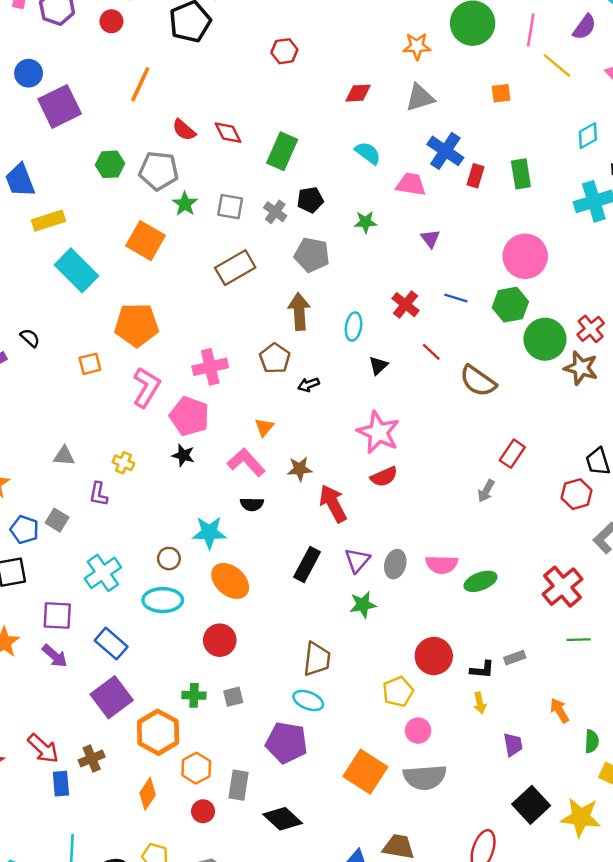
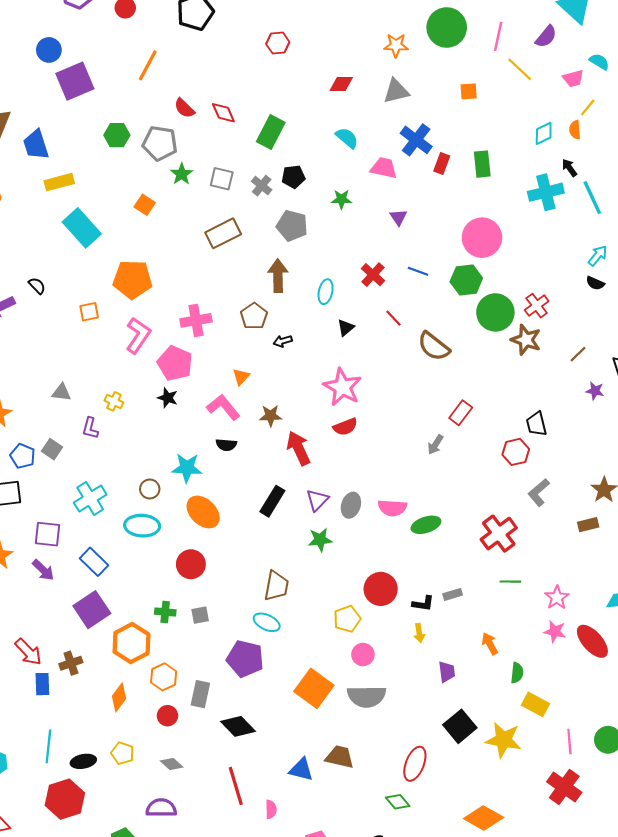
orange square: (145, 241) -> (145, 205), size x0.6

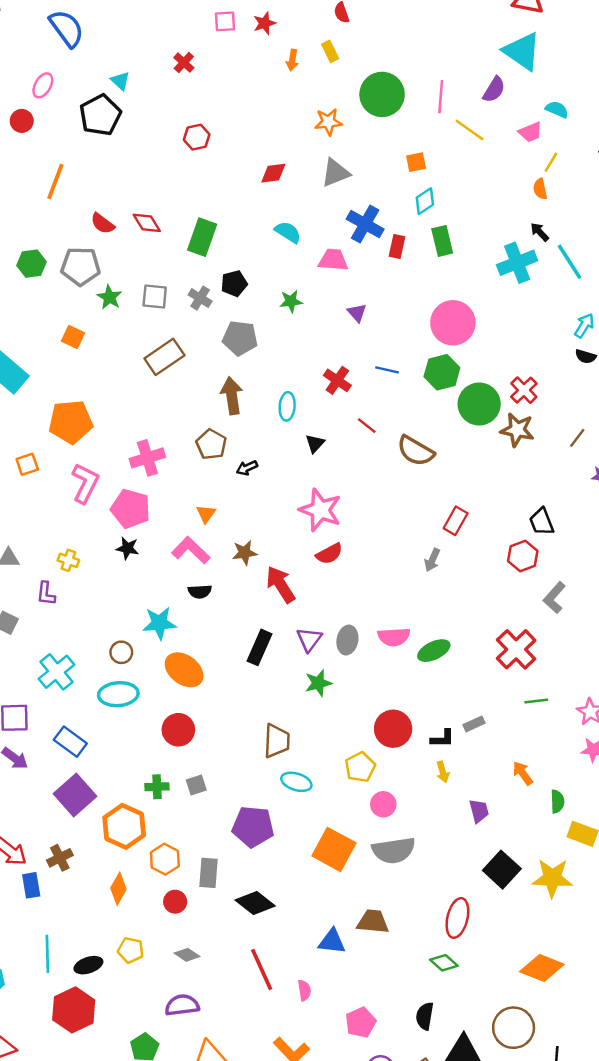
cyan diamond: (544, 133) -> (425, 201), moved
cyan ellipse: (267, 622) -> (296, 782), moved

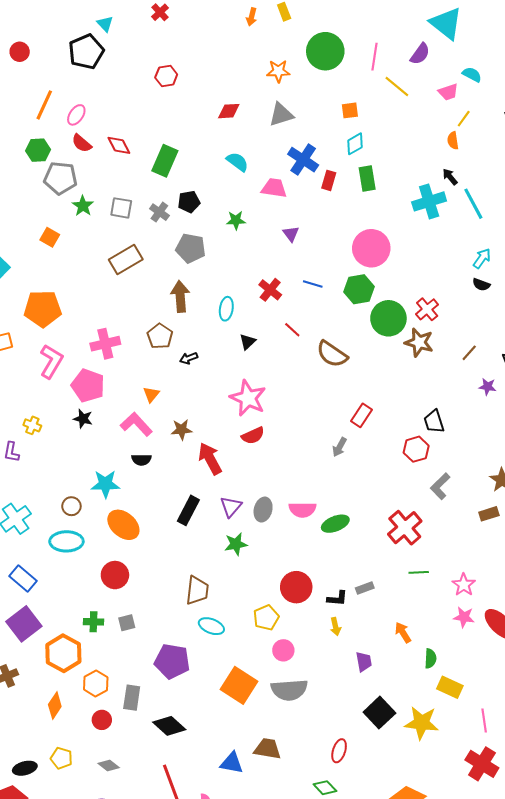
pink ellipse: (43, 85) -> (76, 115), moved
green hexagon: (32, 264) -> (38, 150), moved
red ellipse: (457, 918) -> (339, 751), size x0.7

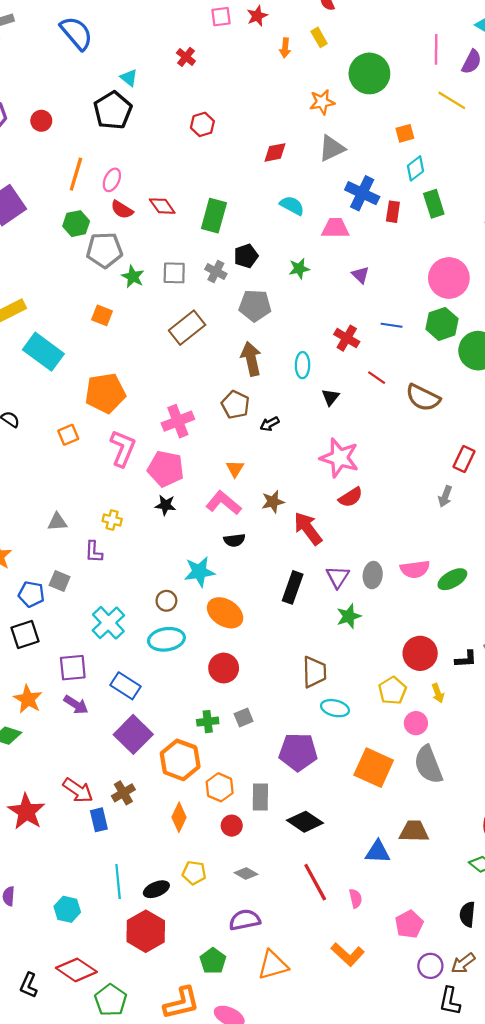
pink line: (375, 57) -> (436, 49), moved
yellow arrow: (335, 627) -> (438, 693), moved
gray semicircle: (289, 690) -> (428, 765), turned 81

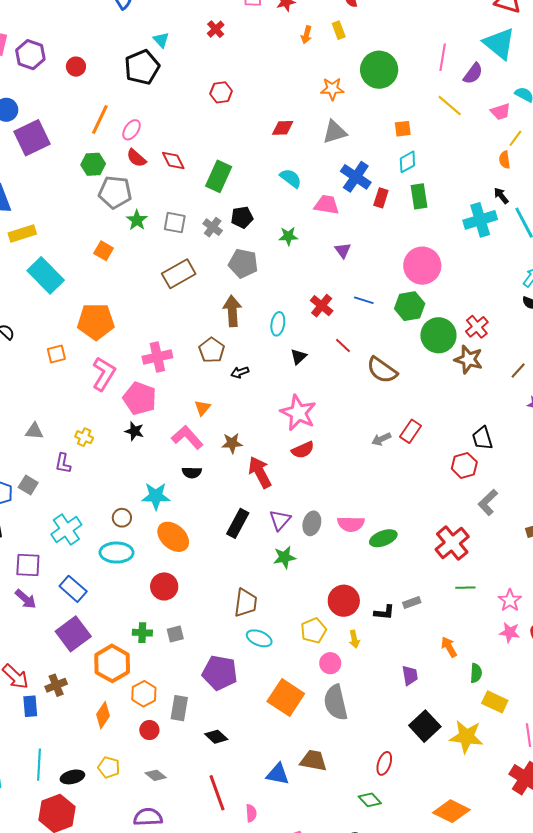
gray arrow: (445, 496) -> (381, 439), moved, turned 36
black diamond: (305, 822) -> (216, 737), size x0.7

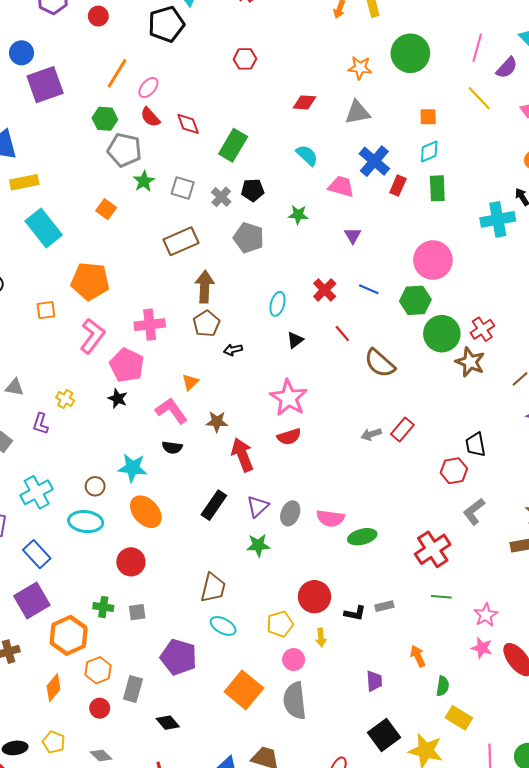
brown arrow: (232, 311) -> (205, 287), moved

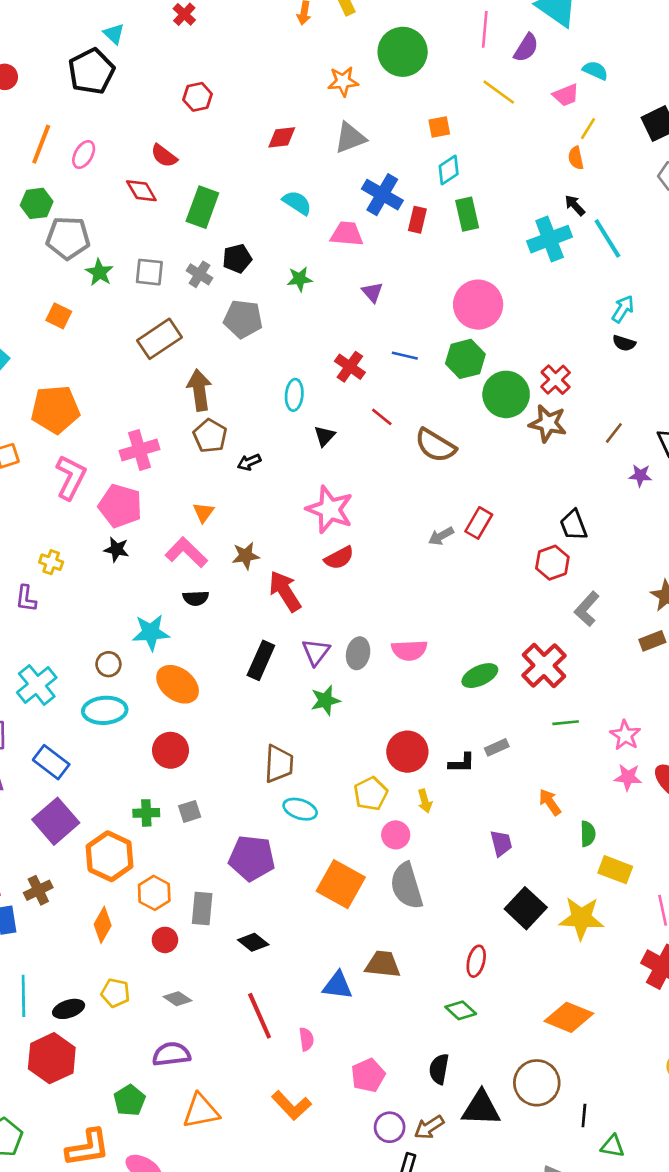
red semicircle: (150, 117) -> (164, 156), moved
green ellipse: (362, 537) -> (480, 676), moved

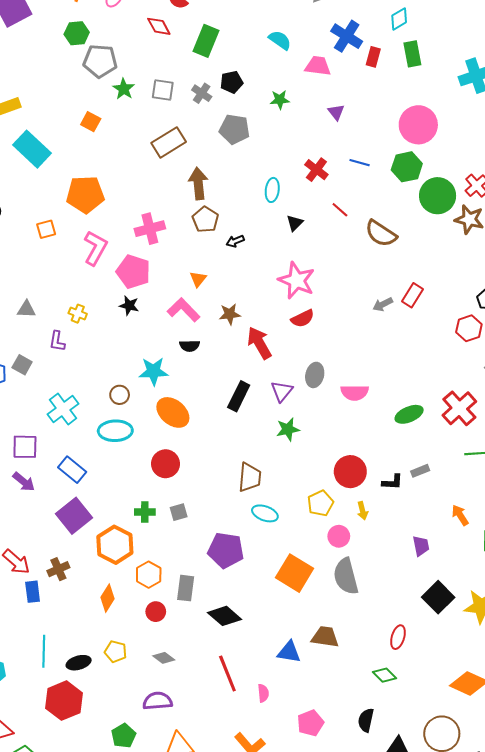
gray ellipse: (358, 653) -> (315, 375), moved
black diamond: (253, 942) -> (225, 616), size x1.4

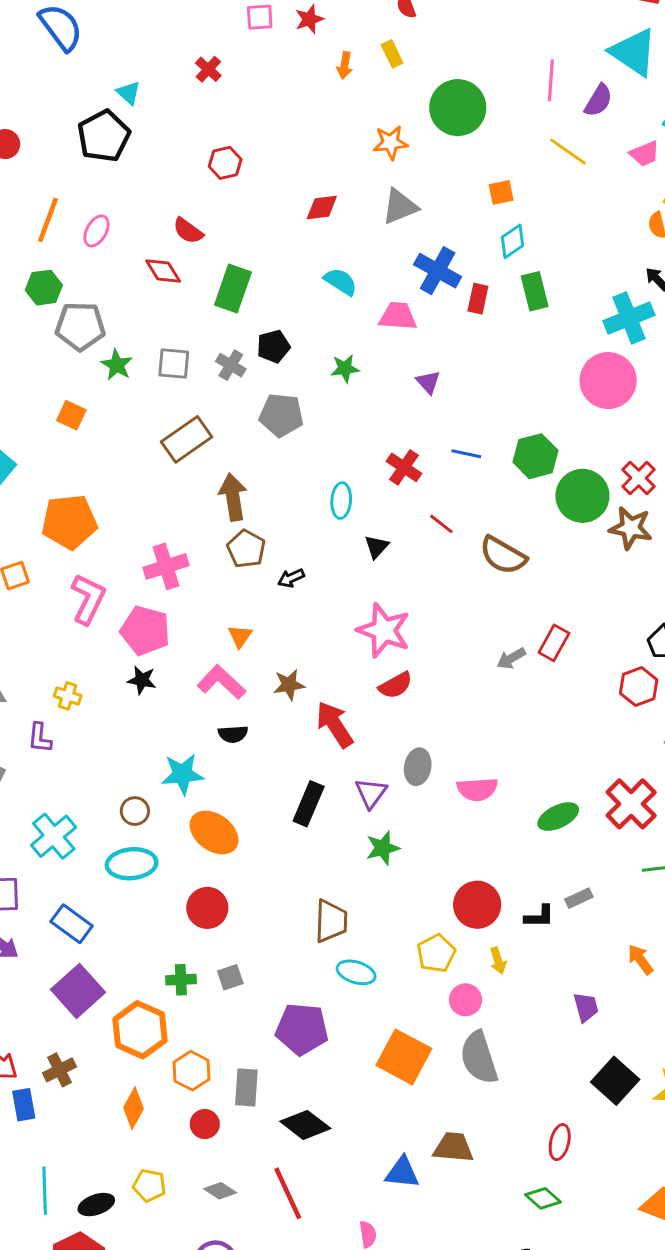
pink circle: (418, 125) -> (608, 381), moved
red line: (227, 673) -> (288, 1193), moved

